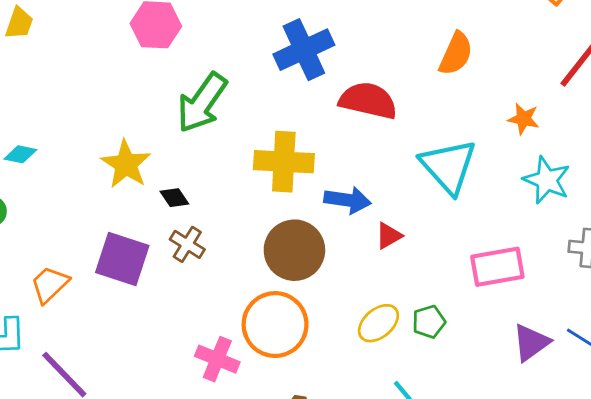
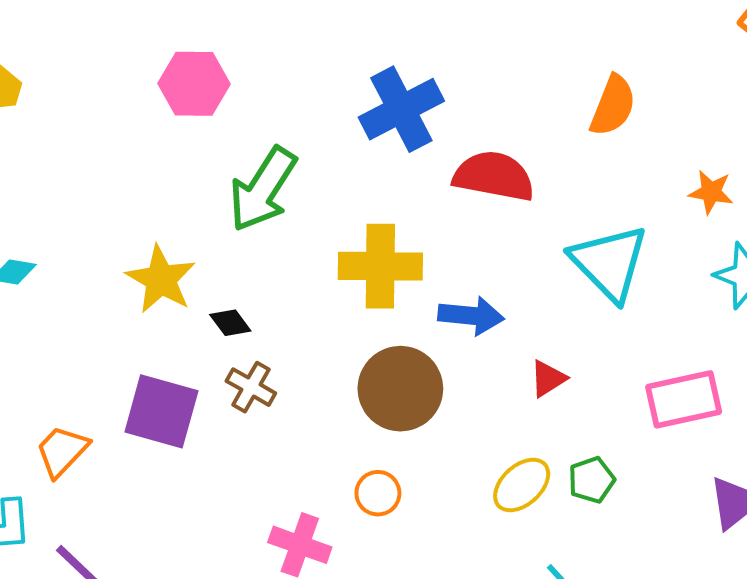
red triangle: (389, 236) -> (548, 379), moved
orange circle: (275, 325) -> (378, 493), size x0.5

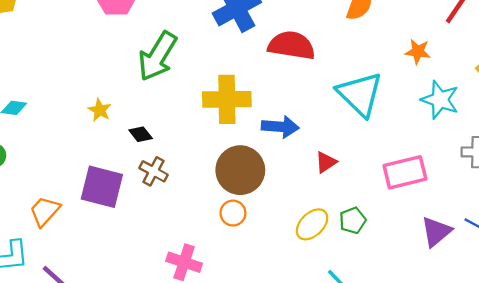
yellow star: (161, 279) -> (100, 110), size x0.6
orange circle: (378, 493) -> (233, 213), moved

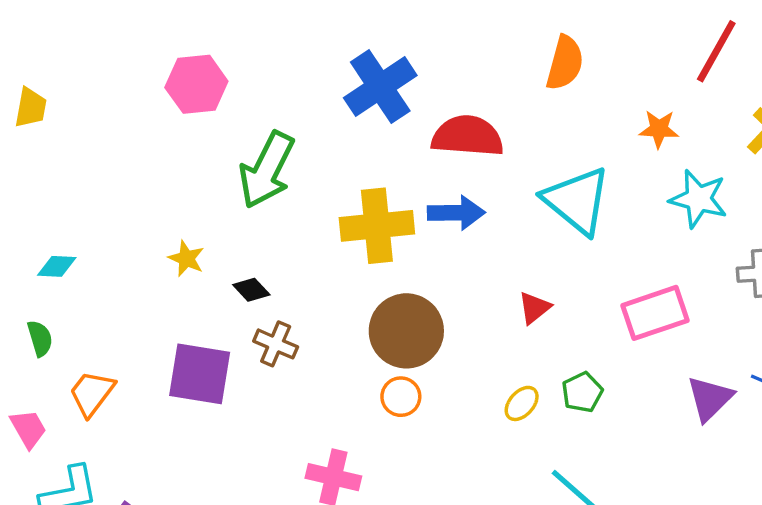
blue arrow: (280, 127) -> (456, 213), moved
orange trapezoid: (45, 211) -> (92, 393), moved
yellow ellipse: (312, 224) -> (522, 403), size x0.7

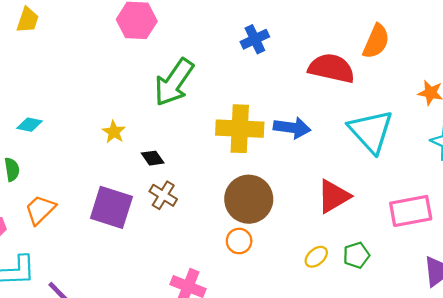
blue cross: (380, 87) -> (255, 39), size x0.6
red semicircle: (467, 136) -> (331, 68), moved
red triangle: (534, 308) -> (333, 196), size x1.6

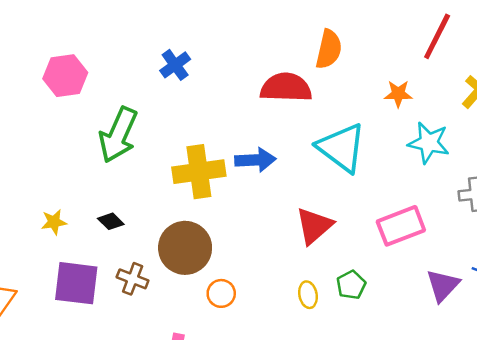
blue cross: (255, 39) -> (175, 65), moved
yellow star: (114, 132) -> (54, 222), moved, turned -30
brown cross: (163, 195) -> (133, 279), moved
brown circle: (249, 199) -> (185, 248), moved
yellow ellipse: (316, 257) -> (308, 295), turned -50

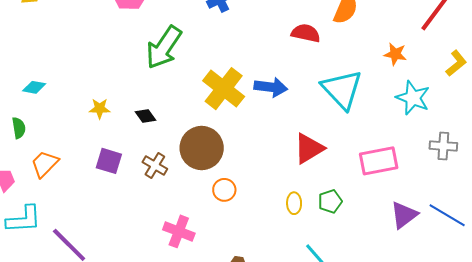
red semicircle: (286, 88) -> (306, 33), size x0.7
yellow cross: (199, 172) -> (224, 89), turned 36
purple square: (76, 283) -> (109, 161), size x0.7

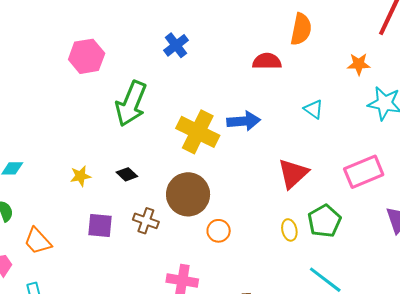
cyan triangle: (342, 89) -> (314, 109), size x0.5
orange trapezoid: (45, 164) -> (38, 241), turned -76
green pentagon: (330, 201) -> (324, 221), size x1.4

